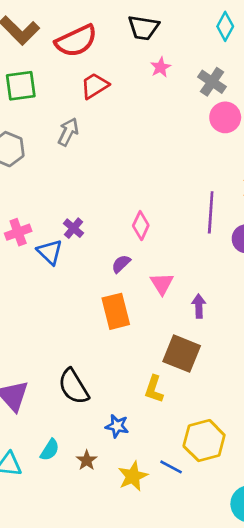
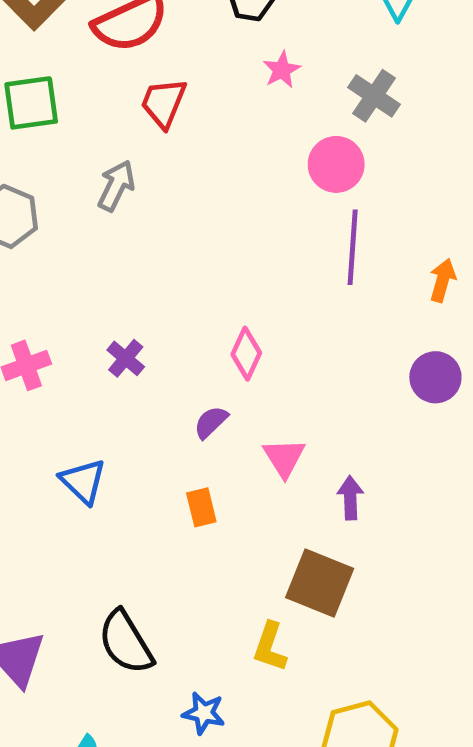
red trapezoid: (95, 86) -> (164, 103), turned -36
pink circle: (225, 117) -> (336, 164), moved
purple line: (211, 212) -> (353, 247), moved
blue triangle: (50, 252) -> (83, 481), moved
orange rectangle: (116, 311) -> (201, 507), size x0.6

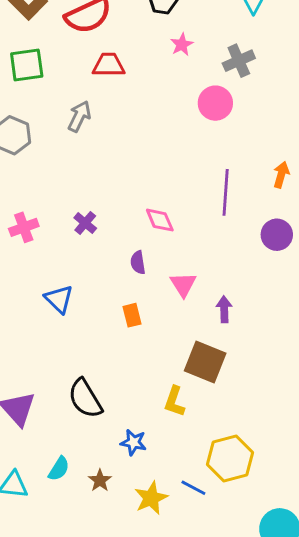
gray cross: (374, 96) -> (239, 61), turned 32
red trapezoid: (164, 103) -> (109, 65), turned 68
purple line: (353, 247) -> (226, 192), moved
pink diamond: (246, 354) -> (160, 220), turned -48
purple semicircle: (211, 422) -> (138, 263), turned -55

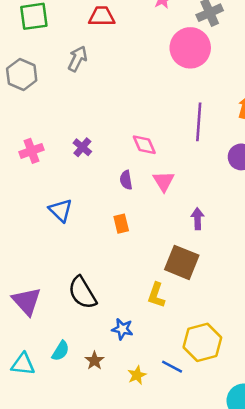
pink circle: (215, 103) -> (190, 48), size x1.4
pink triangle: (183, 284) -> (164, 181), moved
yellow star: (151, 498) -> (137, 375), size x0.7

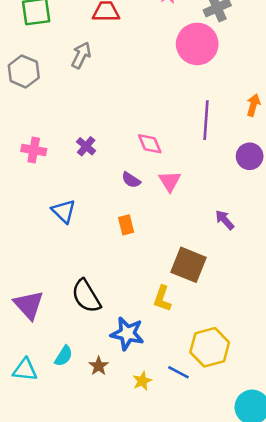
pink cross: (31, 151) -> (34, 150), turned 30
purple semicircle: (126, 180) -> (131, 180), turned -48
purple arrow: (198, 219) -> (225, 220), moved, turned -40
blue star: (122, 329) -> (127, 333), size x1.5

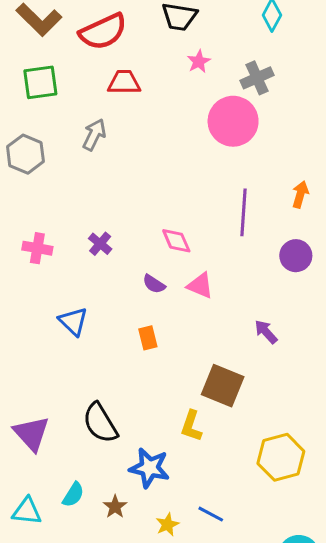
pink triangle: (170, 181) -> (200, 286), turned -35
yellow hexagon: (210, 347) -> (281, 457), moved

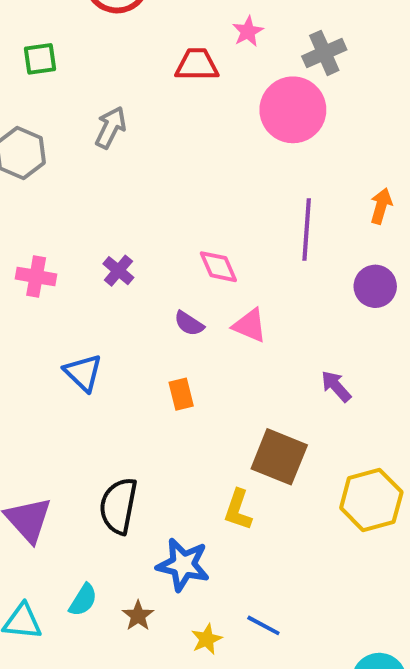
green square: (40, 82) -> (40, 59), size x0.7
red trapezoid: (124, 82) -> (197, 65), moved
black semicircle: (100, 423) -> (118, 506), turned 42
yellow hexagon: (281, 457) -> (371, 500), moved

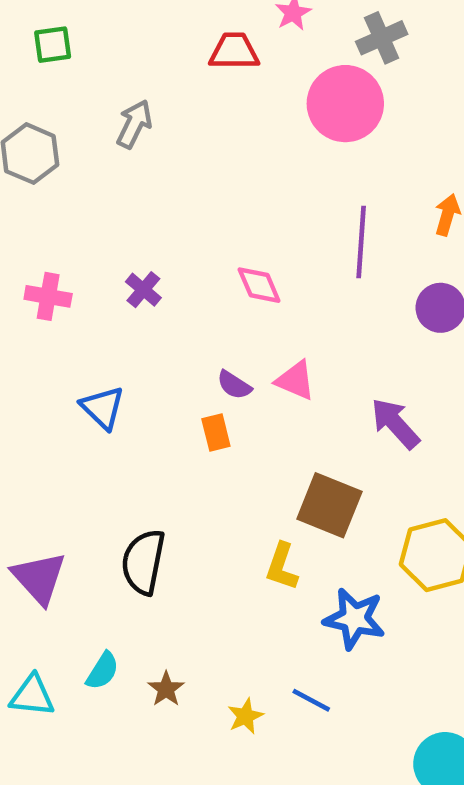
purple semicircle: (189, 324) -> (234, 385), moved
pink triangle: (250, 326) -> (295, 380), moved
purple arrow: (336, 386) -> (395, 424), size x1.4
blue star: (183, 565) -> (354, 619), moved

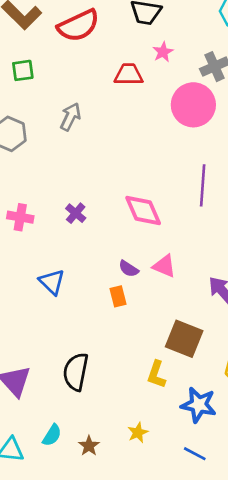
pink diamond: (259, 285) -> (143, 211), size x1.4
blue line: (311, 700) -> (195, 454), moved
yellow star: (245, 716) -> (138, 433), moved

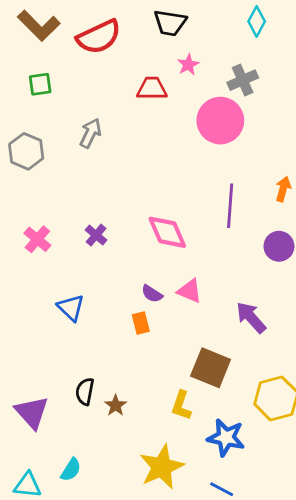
pink cross: (20, 217) -> (37, 239), turned 30
black semicircle: (76, 372) -> (85, 391), moved, size x0.7
yellow star: (138, 433) -> (162, 467), size x2.0
brown star: (89, 446) -> (116, 405), moved

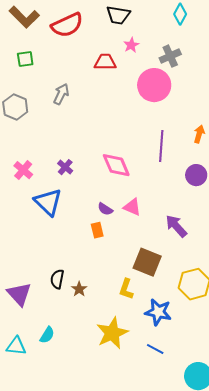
blue triangle: (71, 308) -> (48, 202), moved, size x1.4

